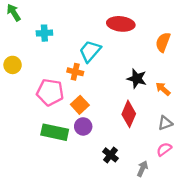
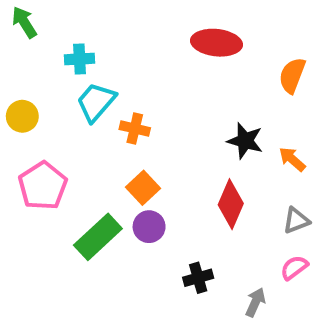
cyan trapezoid: (90, 51) -> (96, 102), moved
pink pentagon: (50, 92) -> (43, 186), moved, turned 30
green rectangle: (55, 132) -> (98, 237), turned -55
black cross: (111, 155) -> (198, 278), turned 35

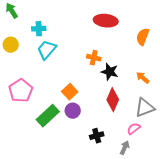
yellow circle: (22, 116) -> (11, 45), moved
orange cross: (135, 129) -> (94, 58), moved
black star: (245, 141) -> (110, 72), moved
gray triangle: (296, 221) -> (145, 108), size x1.5
pink semicircle: (294, 268) -> (134, 129), moved

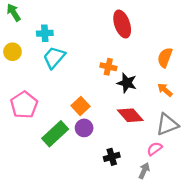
red ellipse: (106, 21) -> (122, 24), turned 65
orange semicircle: (143, 37) -> (165, 58), moved
red diamond: (113, 100) -> (130, 115), turned -65

